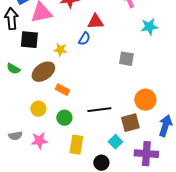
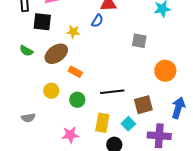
orange circle: (145, 100) -> (165, 71), moved
pink star: (39, 141) -> (70, 135), moved
yellow rectangle: (76, 145) -> (102, 123), moved

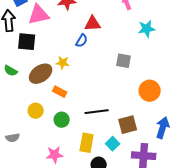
yellow star: (73, 32) -> (63, 63), moved

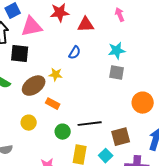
red triangle: (93, 24) -> (86, 25), moved
cyan star: (147, 29) -> (117, 51), moved
green circle: (62, 120) -> (63, 132), moved

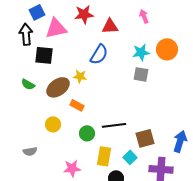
blue semicircle: (75, 53) -> (99, 54), size x1.5
orange circle: (143, 103) -> (167, 49), moved

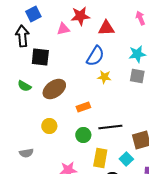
pink triangle: (56, 28) -> (63, 29), moved, size x0.6
yellow star: (80, 76) -> (104, 77), moved
orange rectangle: (77, 105) -> (83, 107), moved, turned -48

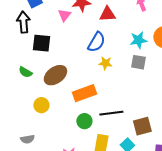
pink triangle: (63, 29) -> (64, 15), turned -40
orange rectangle: (83, 107) -> (84, 93), size x1.6
yellow circle: (49, 126) -> (41, 105), moved

